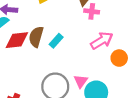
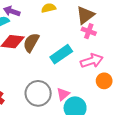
cyan rectangle: (56, 41) -> (61, 54), moved, size x1.5

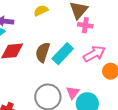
brown semicircle: (31, 43) -> (43, 52), moved

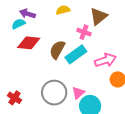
pink cross: (85, 25) -> (84, 32), moved

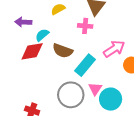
cyan semicircle: (18, 24) -> (42, 35), moved
brown semicircle: (57, 50) -> (63, 51), turned -84
cyan rectangle: (76, 54) -> (85, 65), moved

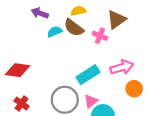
red diamond: (32, 51) -> (17, 70), moved
brown semicircle: (63, 51) -> (74, 28), moved

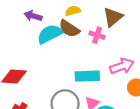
cyan semicircle: (55, 32) -> (50, 34), size x1.6
cyan rectangle: (88, 75) -> (87, 76), turned 35

